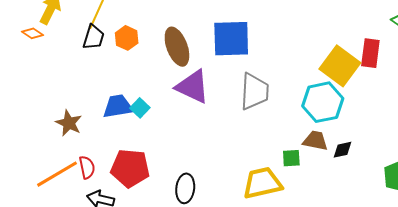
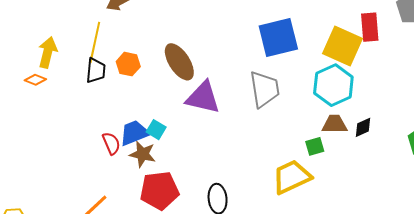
blue square: (231, 39) -> (278, 38), moved
brown star: (69, 123) -> (143, 154), moved
red semicircle: (87, 167) -> (111, 143), moved

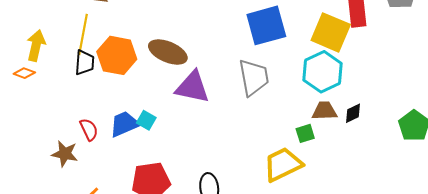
brown ellipse: (179, 62) -> (168, 52), turned -33
orange hexagon: (128, 64) -> (117, 55), size x1.6
red semicircle: (111, 143) -> (89, 129), moved
brown star: (143, 154) -> (65, 154), moved

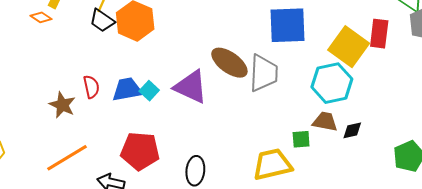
brown ellipse: (168, 52) -> (229, 63), moved
black trapezoid: (85, 63) -> (102, 21), turned 108
purple triangle: (192, 87) -> (191, 87), moved

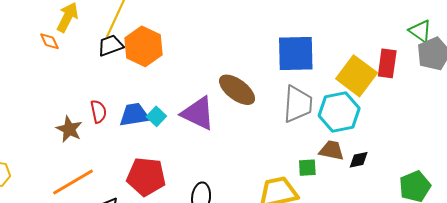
orange diamond: (41, 17) -> (49, 41), turned 30
black trapezoid: (102, 21) -> (110, 45), turned 124
gray trapezoid: (264, 73) -> (298, 104), moved

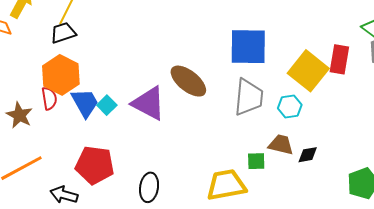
orange hexagon: (144, 46) -> (61, 75), moved
cyan hexagon: (339, 112) -> (290, 106), size x0.6
blue trapezoid: (134, 115) -> (85, 103), turned 68

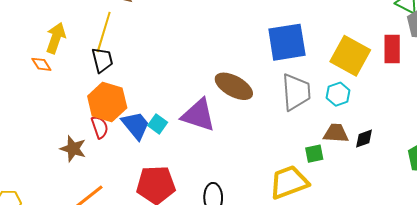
black trapezoid: (63, 33) -> (102, 60), turned 104
red rectangle: (339, 59) -> (392, 49), moved

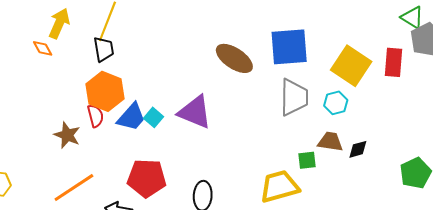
brown ellipse: (234, 86) -> (234, 58), moved
blue trapezoid: (136, 125) -> (131, 117), turned 76

